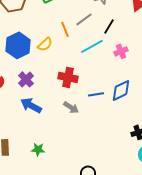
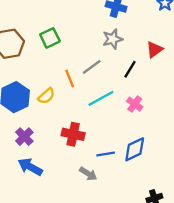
black line: (109, 26) -> (130, 69), moved
pink cross: (121, 51) -> (135, 104), turned -32
gray arrow: (71, 107) -> (88, 174), moved

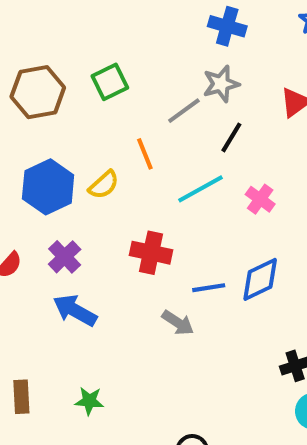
gray line: (92, 67) -> (184, 111), moved
black line: (130, 69) -> (231, 137), moved

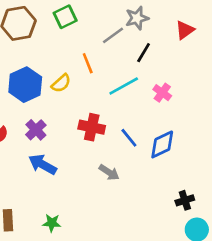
blue line: (209, 288) -> (129, 138), moved, turned 60

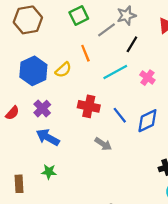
green square: (65, 17) -> (79, 16), moved
green star: (52, 223) -> (49, 172), moved

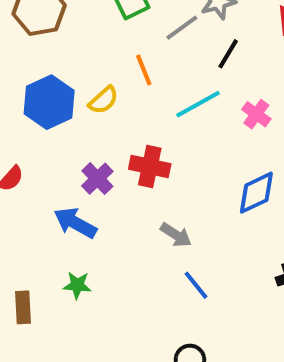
purple cross: (42, 109) -> (97, 179), moved
blue line: (120, 115) -> (196, 285), moved

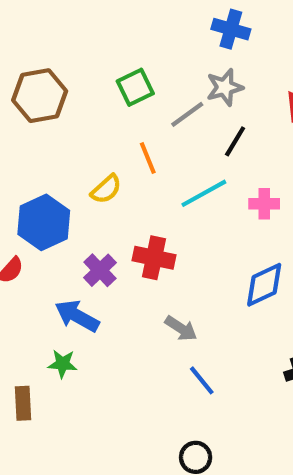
blue hexagon: (49, 102) -> (44, 222), moved
pink cross: (256, 114) -> (264, 204), turned -36
green star: (77, 285) -> (62, 364), moved

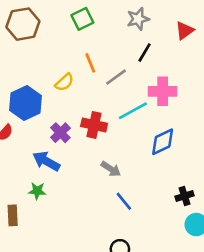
gray line: (187, 114) -> (116, 77), moved
cyan line: (204, 193) -> (133, 111), moved
pink cross: (264, 204) -> (163, 91), size x1.5

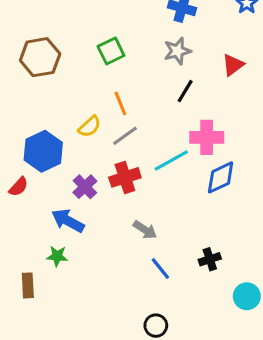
gray line: (116, 77) -> (125, 136), moved
red cross: (94, 125) -> (125, 177), turned -30
blue diamond: (163, 142) -> (221, 177), moved
black cross: (185, 196) -> (210, 259), moved

